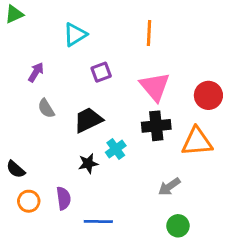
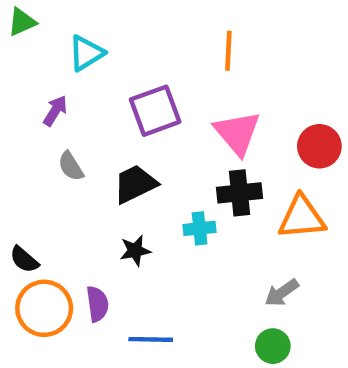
cyan triangle: (75, 34) -> (86, 53), moved
purple square: (101, 72) -> (155, 111), size x1.6
cyan cross: (116, 149) -> (200, 228), moved, turned 30
gray arrow: (169, 187) -> (282, 293), moved
orange circle: (29, 201) -> (44, 308), size x1.6

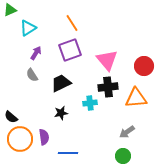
orange line: (228, 51) -> (72, 23), moved, turned -36
cyan triangle: (86, 53) -> (28, 28), moved
purple arrow: (55, 111) -> (36, 53), moved

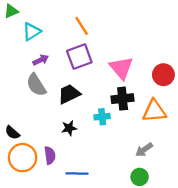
purple arrow: (36, 53) -> (41, 60), turned 32
gray semicircle: (32, 75) -> (36, 85), size x1.5

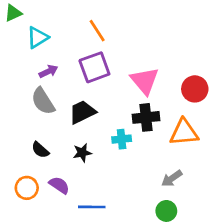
black semicircle: (12, 133) -> (40, 150), moved
purple semicircle: (50, 155) -> (59, 185), turned -48
orange circle: (23, 158) -> (27, 188), size x0.7

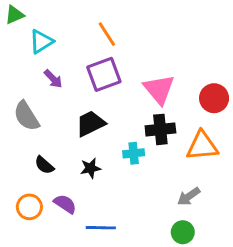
purple arrow: (48, 71) -> (53, 79), turned 72
gray semicircle: (43, 101) -> (26, 116), moved

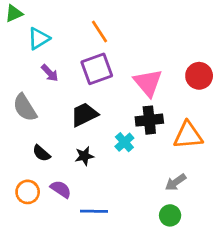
red circle: (214, 98) -> (199, 76), moved
cyan cross: (134, 153) -> (124, 142), turned -36

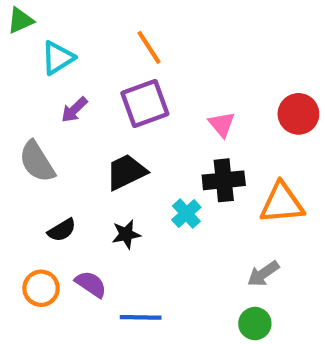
purple arrow: (50, 73) -> (74, 110), turned 90
pink triangle: (148, 83) -> (222, 124), size x0.6
black semicircle: (41, 153) -> (62, 230), turned -72

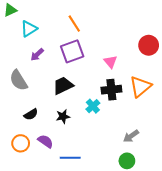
red circle: (298, 114) -> (149, 45), moved
orange triangle: (282, 203) -> (140, 87), moved, turned -35

